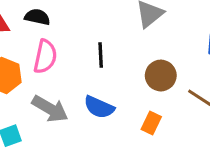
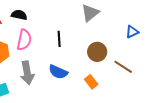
gray arrow: (50, 109) -> (27, 73), turned 50
orange rectangle: (151, 123) -> (91, 82), turned -64

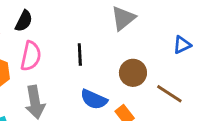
black semicircle: (19, 15) -> (24, 21), turned 105
blue semicircle: (58, 72) -> (94, 99), moved

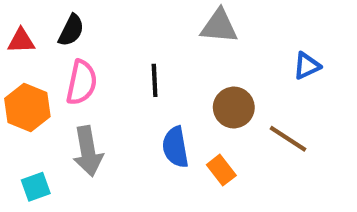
gray triangle: (123, 18) -> (219, 26), turned 44
blue semicircle: (94, 99) -> (175, 147), turned 56

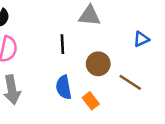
black line: (155, 80) -> (62, 44), moved

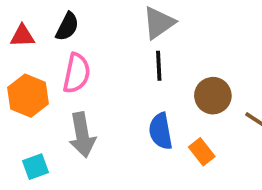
gray triangle: (90, 16) -> (159, 23), moved, turned -40

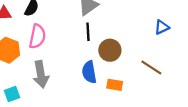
brown circle: (213, 96) -> (110, 50), moved
orange rectangle: (202, 152) -> (115, 85), turned -42

